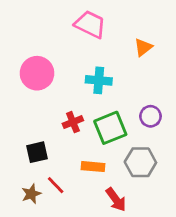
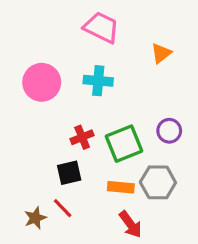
cyan cross: (99, 80) -> (98, 81), moved
black square: (37, 152) -> (69, 173), moved
orange rectangle: (93, 167) -> (121, 187), moved

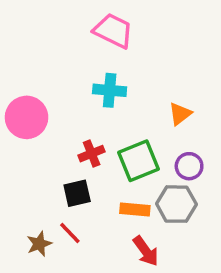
orange triangle: (161, 53) -> (180, 114), moved
pink circle: (42, 82) -> (27, 117), moved
purple circle: (169, 131) -> (189, 166), moved

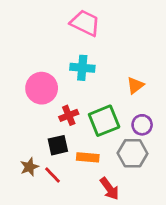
pink circle: (27, 117) -> (42, 88), moved
orange rectangle: (135, 209) -> (88, 157), moved
brown star: (39, 244) -> (29, 167), moved

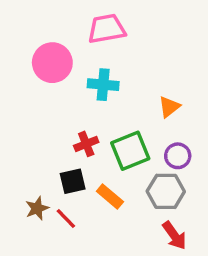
pink trapezoid: (85, 23) -> (107, 29), turned -36
pink circle: (42, 88) -> (52, 63), moved
orange rectangle: (88, 157) -> (110, 196), turned 35
red arrow: (109, 189) -> (174, 235), moved

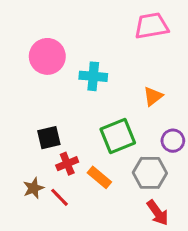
pink trapezoid: (107, 29) -> (151, 26), moved
red cross: (86, 144) -> (67, 164), moved
purple circle: (178, 156) -> (173, 141), moved
black square: (73, 181) -> (49, 138), moved

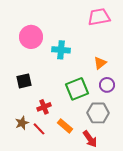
black square: (49, 138) -> (24, 81), moved
purple circle: (173, 141) -> (107, 85), moved
orange rectangle: (99, 177) -> (65, 126), moved
red arrow: (158, 213) -> (90, 139), moved

